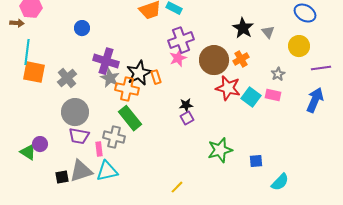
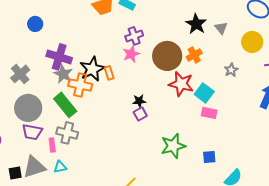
purple cross: (181, 40) -> (134, 36), size x0.7
pink rectangle: (273, 95) -> (209, 113), moved
green rectangle: (130, 118) -> (65, 105), moved
cyan triangle: (107, 171) -> (60, 167), size x0.6

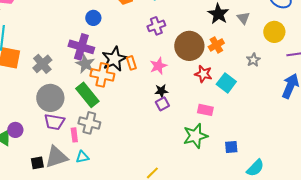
blue circle: (35, 24) -> (93, 18), moved
pink star: (131, 54) -> (158, 66), moved
red star: (181, 84) -> (203, 74), size x0.7
pink rectangle: (209, 113) -> (205, 110), moved

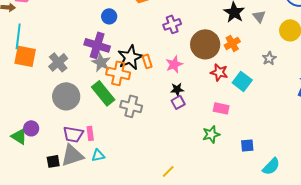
purple trapezoid: (54, 122) -> (73, 134), moved
gray cross: (89, 123) -> (131, 106), moved
green star: (195, 136) -> (211, 134), size x0.7

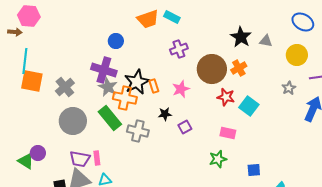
gray triangle: (259, 16) -> (266, 41), turned -40
gray star: (269, 58) -> (289, 88), moved
black star: (177, 89) -> (165, 114), moved

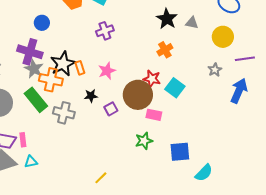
brown circle: (212, 69) -> (138, 95), moved
blue square: (254, 170) -> (180, 152), size x1.5

